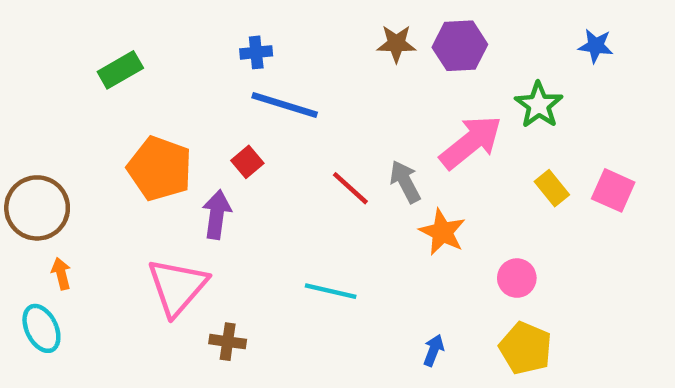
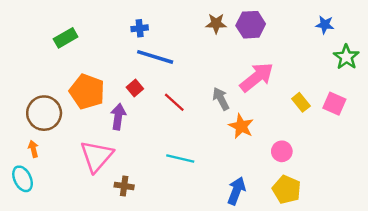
green star: (539, 105) -> (346, 57), moved
red line: (350, 188) -> (174, 102), moved
brown circle: (37, 208) -> (44, 113), moved
blue arrow: (434, 350) -> (236, 191), size x1.6

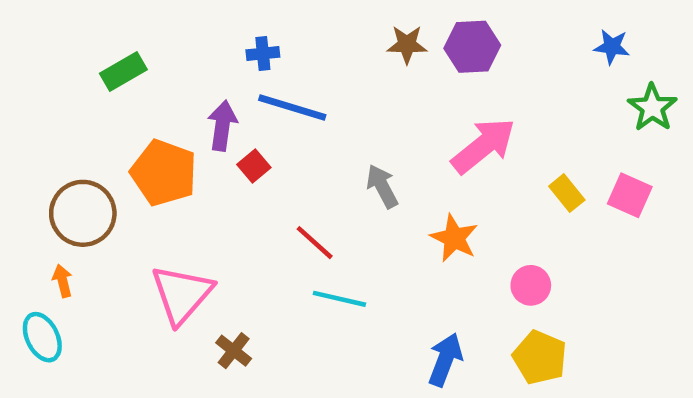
gray arrow: (221, 99) -> (382, 186), moved
red line: (174, 102) -> (315, 243), moved
purple arrow: (118, 117) -> (222, 126), moved
brown cross: (124, 186) -> (234, 351), turned 30

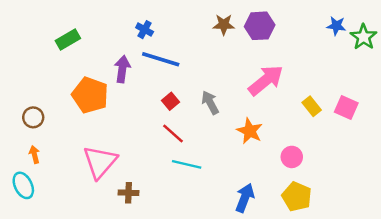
blue cross: (263, 53) -> (145, 30), turned 35
green star: (652, 108) -> (364, 37), moved
red square: (254, 166) -> (171, 101), moved
brown circle: (83, 213) -> (33, 117), moved, size x0.6
brown cross: (234, 351) -> (128, 193), turned -36

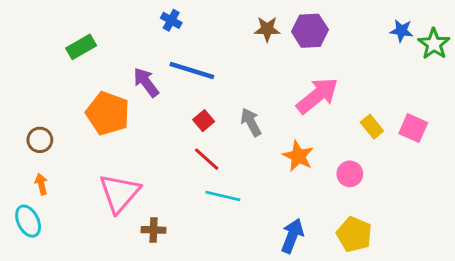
blue cross: (145, 30) -> (171, 20), moved
purple arrow: (122, 69) -> (146, 82), turned -45
pink circle: (292, 157) -> (350, 174), moved

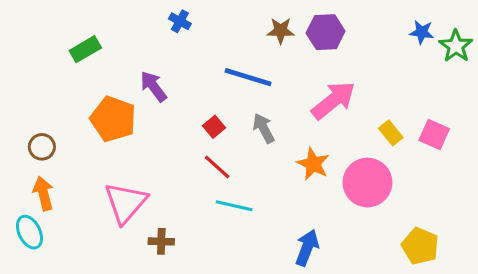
blue line: (192, 71) -> (248, 77), moved
pink circle: (350, 174) -> (367, 183), size x1.8
orange arrow: (41, 184) -> (43, 193), size x1.5
yellow pentagon: (354, 234) -> (420, 246), moved

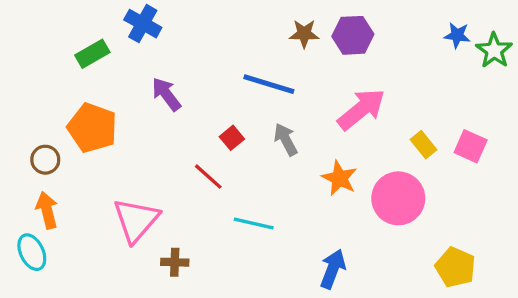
blue cross: (180, 21) -> (143, 24), moved, size x1.5
orange pentagon: (113, 119) -> (92, 128), moved
red line: (217, 167) -> (208, 177), moved

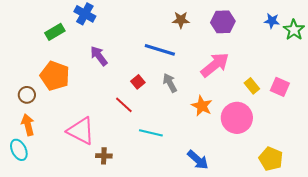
purple hexagon: (353, 35) -> (223, 22), moved
pink triangle: (136, 220) -> (81, 131), turned -44
blue arrow: (333, 269) -> (198, 160), turned 110

